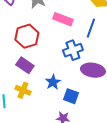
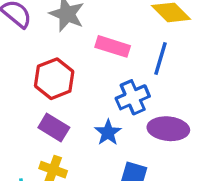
blue star: (53, 82) -> (108, 133), moved

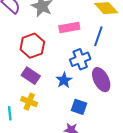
pink rectangle: (113, 46) -> (69, 27), turned -30
purple ellipse: (168, 129) -> (101, 80), turned 55

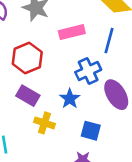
yellow cross: (29, 102) -> (44, 123), moved

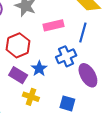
blue star: (70, 99) -> (39, 69), moved

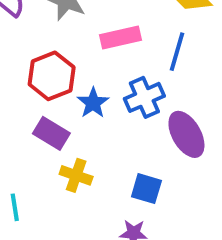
blue star: (39, 69) -> (93, 103), moved

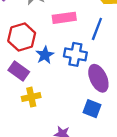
blue cross: (144, 97) -> (75, 54), turned 30
yellow cross: (76, 175) -> (31, 97), turned -36
blue square: (146, 189) -> (92, 109), moved

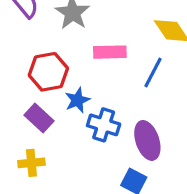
blue cross: (75, 54) -> (104, 125), moved
yellow cross: (31, 97) -> (31, 163), moved

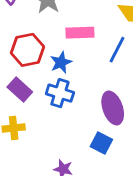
blue star: (77, 100) -> (61, 62), moved
blue cross: (104, 125) -> (60, 93), moved

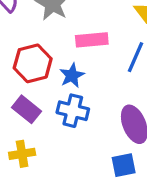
blue square: (101, 143) -> (124, 165), turned -35

